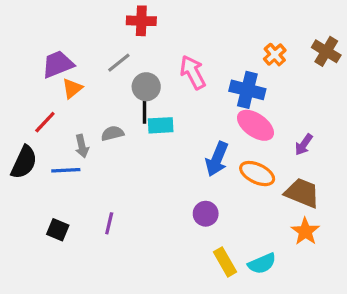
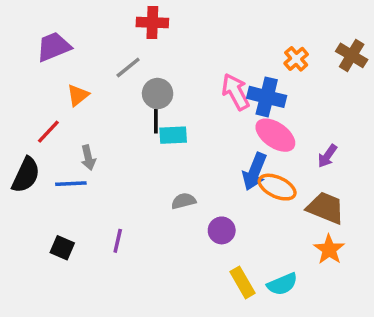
purple trapezoid: (58, 64) -> (54, 47), moved
pink arrow: (193, 72) -> (236, 92), moved
gray semicircle: (112, 133) -> (184, 201), moved
blue arrow: (217, 159) -> (255, 171), moved

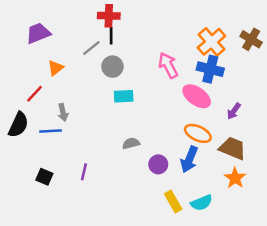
orange cross: (296, 59) -> (211, 42), size x1.6
blue cross: (267, 97) -> (210, 69), moved
black line: (156, 121) -> (111, 36), moved
blue arrow: (255, 171) -> (189, 159), moved

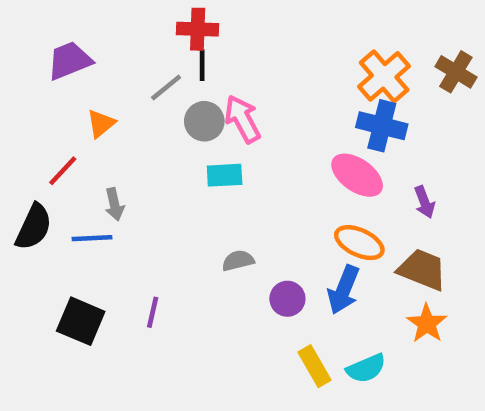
pink arrow: (168, 65) -> (242, 119), moved
purple arrow: (234, 111) -> (424, 202), turned -56
black square: (44, 177) -> (81, 321), size x1.5

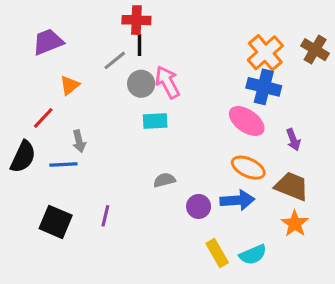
blue arrow: (344, 290) -> (237, 200), turned -116

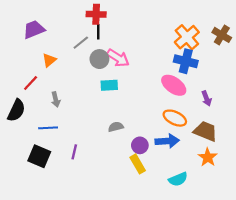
pink arrow: (168, 82) -> (118, 58), turned 150
blue line: (63, 165) -> (48, 128), moved
yellow rectangle: (217, 253) -> (138, 164), moved

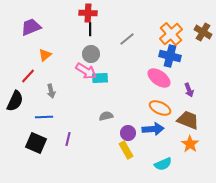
gray line: (81, 43) -> (127, 39), moved
pink arrow: (118, 58) -> (86, 71), moved

